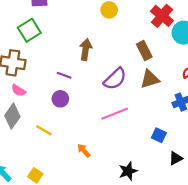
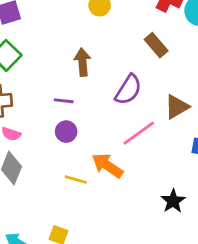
brown triangle: (150, 79) -> (177, 107), moved
yellow line: (44, 130) -> (76, 180), moved
orange arrow: (84, 151) -> (107, 166), moved, size x1.6

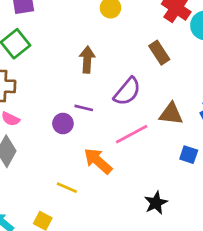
purple line: (64, 101) -> (84, 108), moved
brown triangle: (177, 107) -> (171, 114), turned 30
yellow line: (76, 180) -> (67, 188), moved

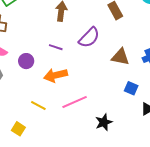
purple circle: (63, 124) -> (26, 61), moved
pink line: (132, 134) -> (75, 102), moved
orange arrow: (98, 161) -> (56, 75), moved, turned -60

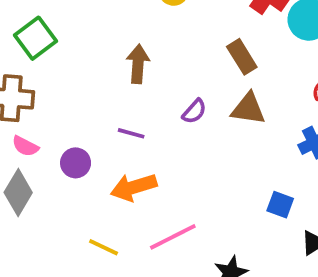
purple semicircle: (89, 38) -> (194, 111), size x0.6
brown triangle: (120, 57) -> (248, 109), moved

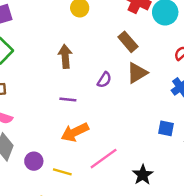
brown triangle: (248, 109) -> (137, 73), turned -30
purple circle: (76, 163) -> (34, 161), moved

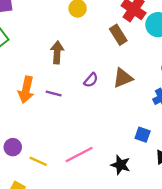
brown rectangle: (128, 42) -> (118, 35), moved
orange arrow: (75, 132) -> (26, 90), moved, turned -60
black star: (143, 175) -> (121, 165), moved, turned -30

